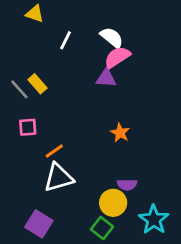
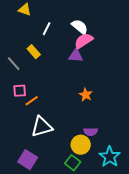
yellow rectangle: (38, 84) -> (34, 52), moved
orange line: (54, 151) -> (32, 101), moved

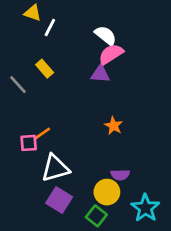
white line: (47, 29) -> (50, 28), moved
pink square: (20, 91) -> (29, 143), moved
purple square: (28, 160) -> (59, 200), moved

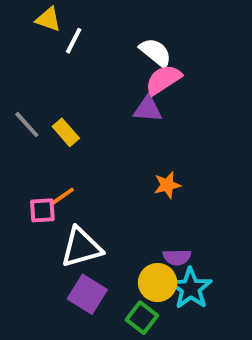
yellow rectangle: (45, 69) -> (66, 132), moved
orange star: (114, 126) -> (167, 185), turned 30
cyan star: (145, 208) -> (191, 288), moved

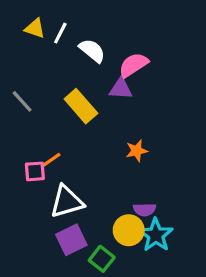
yellow triangle: (48, 19) -> (35, 28), moved
white semicircle: (156, 52) -> (92, 51), moved
yellow rectangle: (66, 132) -> (81, 106), moved, size x1.5
purple square: (87, 294) -> (71, 240), turned 32
green square: (142, 318) -> (102, 259), moved

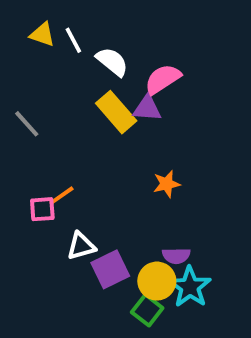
white line: (60, 33) -> (73, 40), turned -55
yellow rectangle: (81, 106) -> (116, 112), moved
white triangle: (67, 202) -> (81, 246), size x0.7
purple square: (71, 240) -> (110, 269), moved
green square: (102, 259) -> (147, 310), moved

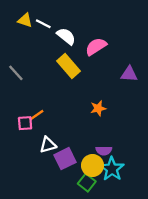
white line: (73, 40) -> (43, 24), turned -35
purple triangle: (147, 108) -> (129, 74), moved

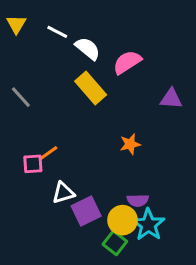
yellow triangle: (25, 20) -> (16, 24), moved, turned 42

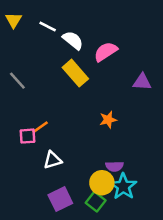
purple square: (86, 211) -> (60, 199), moved

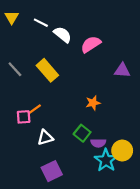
yellow rectangle: (75, 73) -> (47, 70), moved
yellow circle: (102, 183) -> (122, 151), moved
green square: (96, 202) -> (82, 133), moved

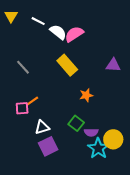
pink semicircle: (91, 44) -> (74, 34), moved
gray line: (15, 69) -> (23, 67), moved
yellow rectangle: (47, 70) -> (67, 65), moved
purple square: (52, 171) -> (48, 146), moved

